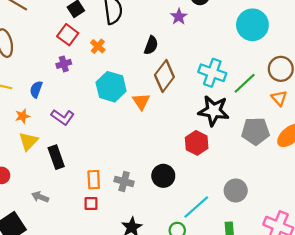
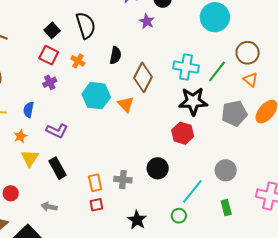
black semicircle: (151, 45) -> (115, 55), moved

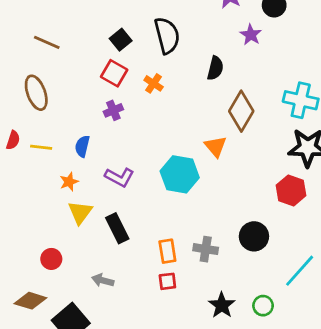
black semicircle: (115, 55) -> (215, 68), moved
cyan hexagon: (96, 96) -> (180, 174), moved
green circle: (179, 216) -> (263, 306), moved

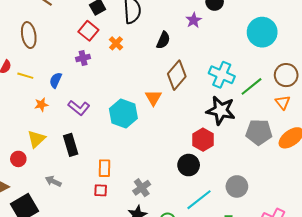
yellow triangle: (80, 212) -> (36, 139), moved
black circle: (254, 236) -> (189, 165), moved
gray cross: (206, 249) -> (142, 188), moved, turned 36

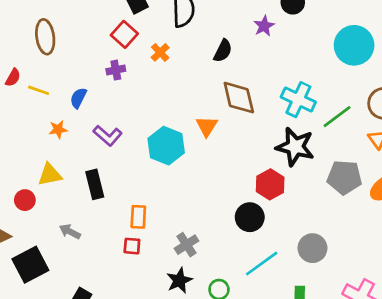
brown diamond: (177, 75) -> (239, 98), turned -56
yellow triangle: (36, 139) -> (50, 175), turned 30

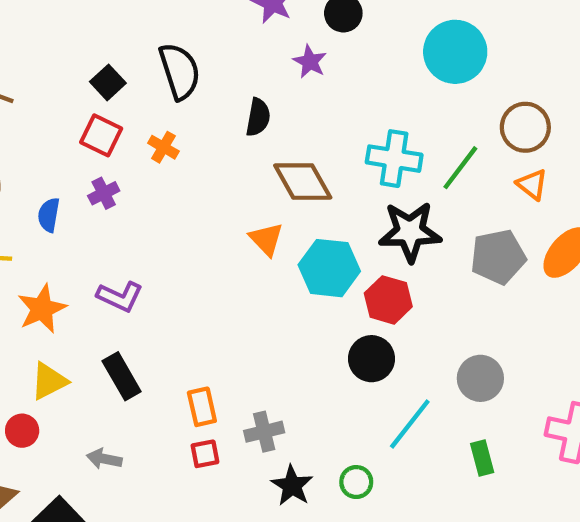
blue semicircle: (78, 98) -> (49, 215), moved
orange star: (58, 129) -> (42, 309), size x1.6
cyan hexagon: (166, 146) -> (329, 268), moved
gray cross: (186, 245) -> (264, 432), moved, turned 35

